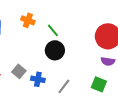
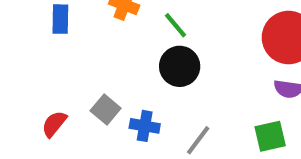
green square: (99, 84) -> (270, 136), turned -35

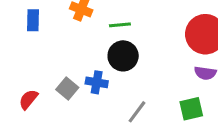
green line: (175, 25) -> (120, 25), turned -55
blue cross: (145, 126) -> (97, 82), moved

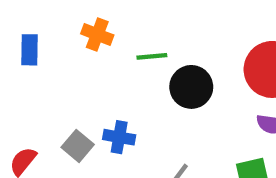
black circle: (123, 56) -> (191, 87), moved

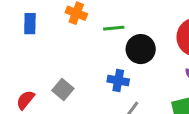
blue cross: (119, 137) -> (118, 80), moved

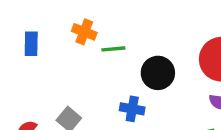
green line: (114, 28) -> (113, 49), moved

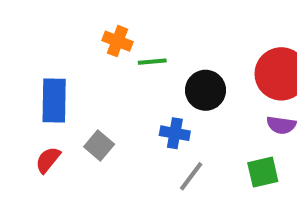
blue rectangle: (31, 44) -> (54, 100), moved, size x1.5

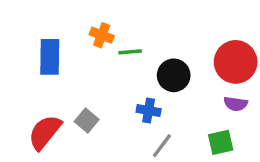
blue rectangle: (54, 100) -> (50, 57), moved
red semicircle: (48, 160) -> (45, 132), size x1.6

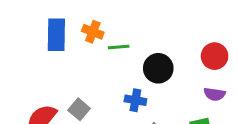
blue rectangle: (50, 57) -> (56, 35), moved
red circle: (236, 62) -> (215, 56), size x0.7

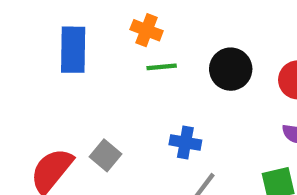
orange cross: (93, 32) -> (147, 30), moved
black circle: (158, 68) -> (231, 69), moved

